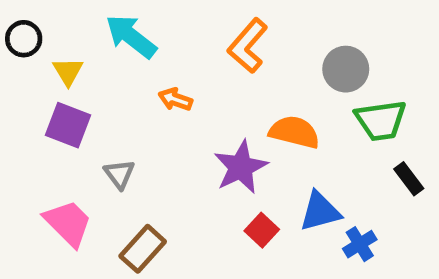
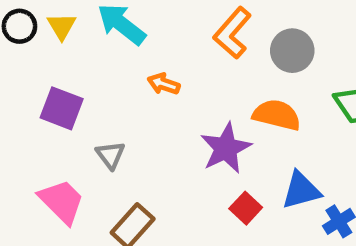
gray circle: (346, 69) -> (292, 51), moved
yellow triangle: (68, 71) -> (62, 26), moved

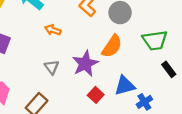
orange semicircle: (277, 115) -> (112, 46), turned 110
gray triangle: (110, 155) -> (52, 67), moved

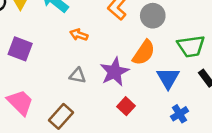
gray triangle: (52, 67) -> (78, 76), turned -42
blue triangle: (125, 86) -> (168, 78), moved, turned -45

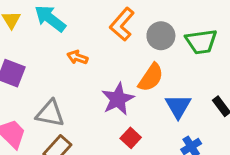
green trapezoid: (191, 46) -> (201, 41), moved
gray triangle: (78, 76) -> (50, 113), moved, size x1.5

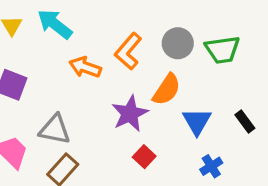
orange L-shape: (122, 24) -> (128, 51), moved
orange arrow: (77, 57) -> (85, 67), size x1.4

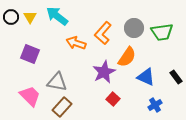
blue triangle: (197, 122) -> (146, 77), turned -36

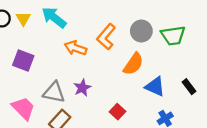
purple star: (104, 72) -> (82, 88), moved, size x0.7

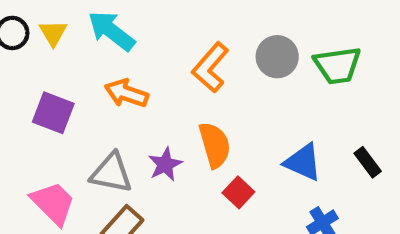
orange arrow: (76, 48) -> (126, 93), moved
orange semicircle: (133, 64) -> (215, 145), moved, turned -50
red square: (118, 112) -> (238, 192), moved

